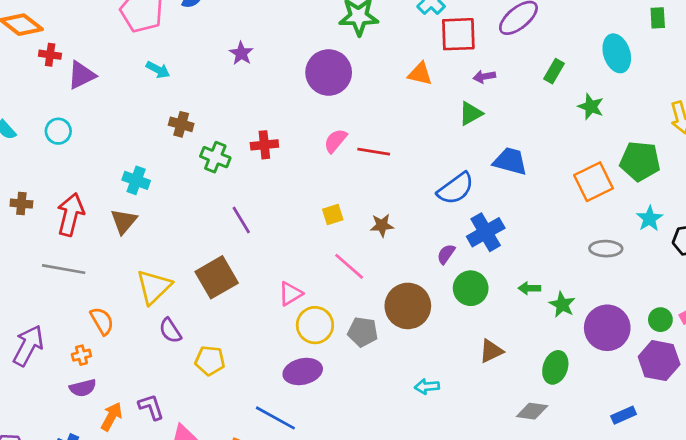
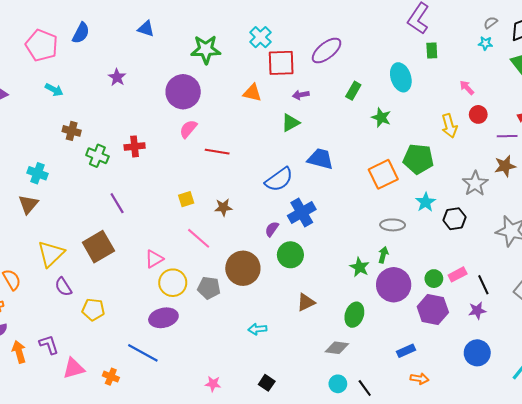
pink semicircle: (335, 141) -> (188, 129), moved
green arrow: (529, 288) -> (383, 255), moved, turned 105
orange arrow: (112, 417) -> (19, 352), turned -45

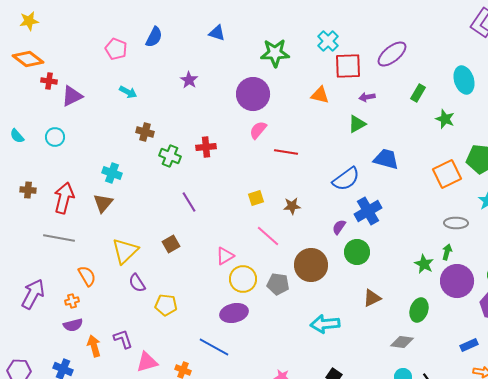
pink pentagon: (42, 45) -> (116, 49), size x0.7
brown square: (98, 247) -> (171, 244), size x0.6
cyan arrow: (257, 329) -> (325, 324), size x1.6

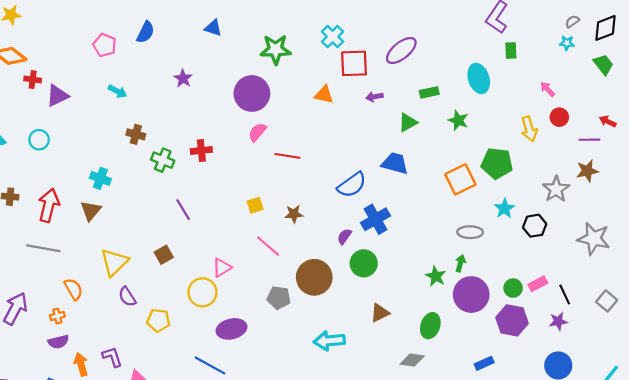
green rectangle: (418, 93) -> (429, 92), turned 48
green triangle: (357, 124) -> (408, 123), moved
yellow circle: (243, 279) -> (202, 292), moved

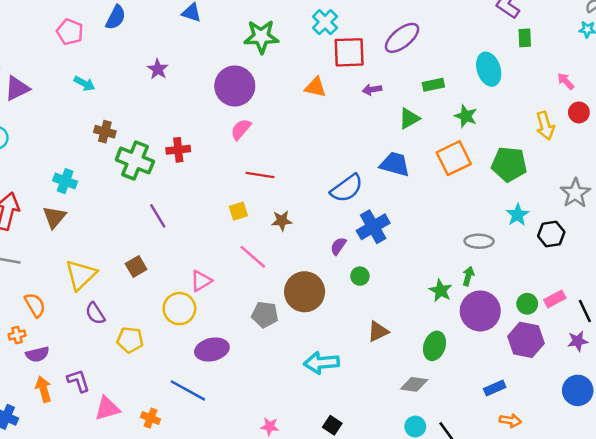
red line: (287, 156) -> (260, 175), moved
green cross: (163, 160) -> (135, 161), size x1.4
orange square: (460, 179) -> (454, 158), moved
green circle: (364, 263) -> (360, 276), size x0.6
purple semicircle: (58, 342) -> (37, 354), moved

